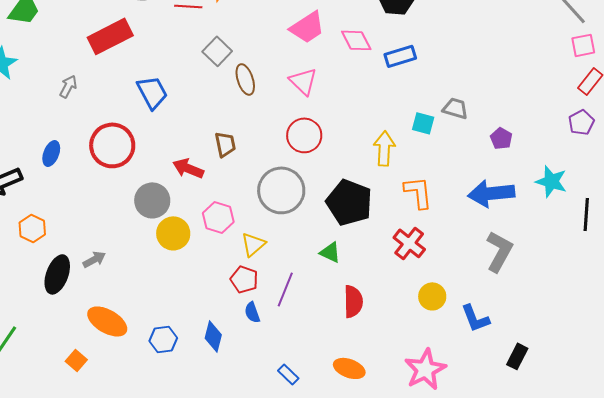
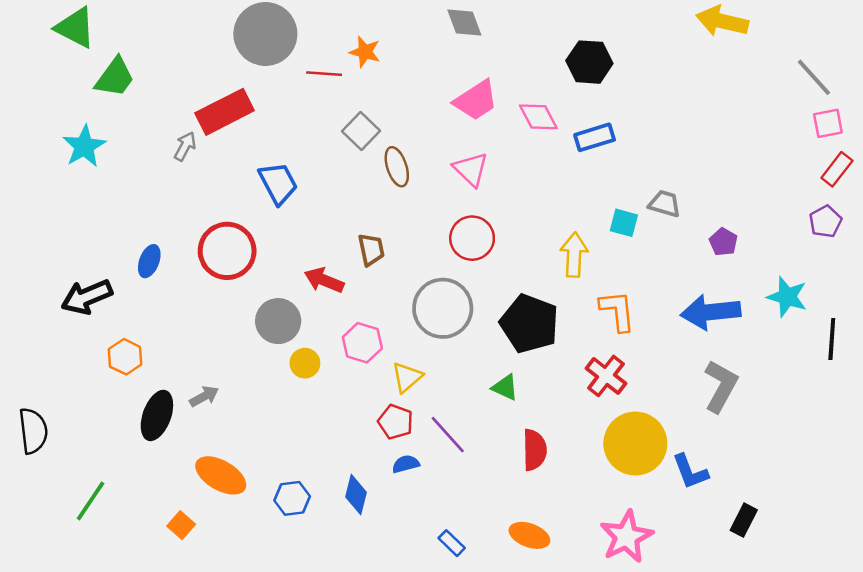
gray arrow: (68, 86) -> (185, 146), moved
yellow circle: (173, 233) -> (305, 363), size x0.7
purple line: (285, 289) -> (448, 435), turned -64
yellow circle: (432, 296) -> (635, 444), size x1.8
blue semicircle: (252, 312) -> (406, 464), turned 95

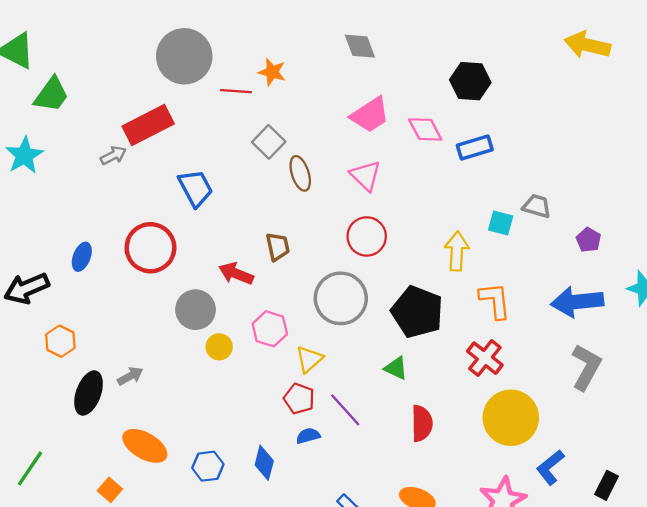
gray arrow: (185, 146) -> (113, 155), turned 35
blue L-shape: (690, 472) -> (550, 467), moved, turned 72

